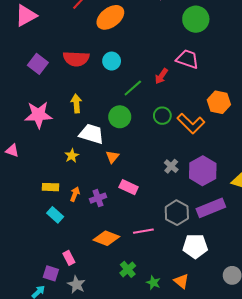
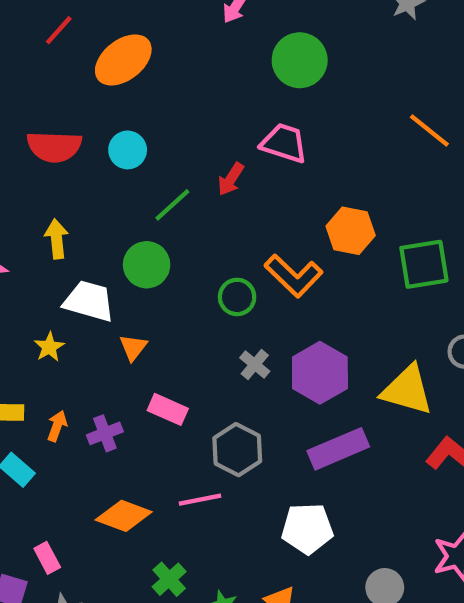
green circle: (162, 116) -> (237, 297), moved
gray hexagon: (177, 213) -> (237, 450), moved

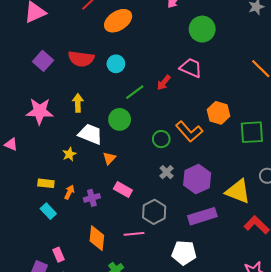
orange diamond: (124, 516) -> (97, 238), turned 70

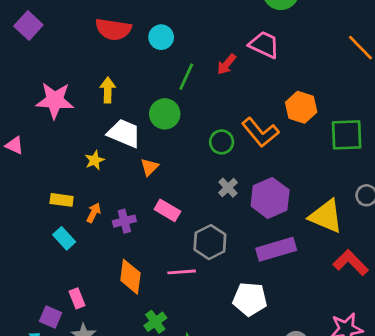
purple square: (43, 61) -> (28, 25), moved
green line: (135, 92) -> (186, 77), turned -30

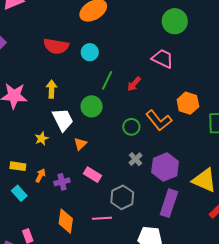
red arrow: (226, 64) -> (134, 84), moved
white trapezoid: (124, 133) -> (63, 120), turned 40
purple rectangle: (276, 249) -> (169, 203), turned -56

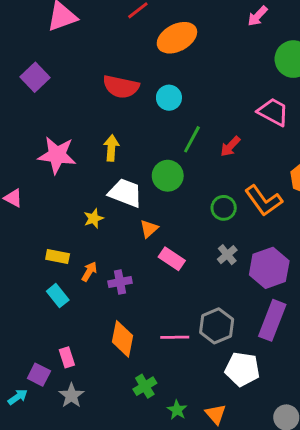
white trapezoid: (63, 120) -> (125, 193), turned -45
pink rectangle: (92, 175) -> (172, 259), moved
gray hexagon: (122, 197) -> (217, 326), moved

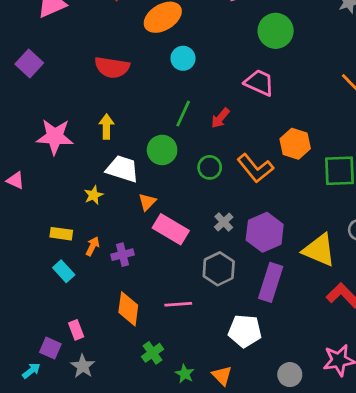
cyan circle: (169, 98) -> (183, 58), moved
green circle: (224, 208) -> (210, 167), moved
pink rectangle: (172, 259) -> (171, 229), size x1.4
gray hexagon: (217, 326) -> (219, 269), moved

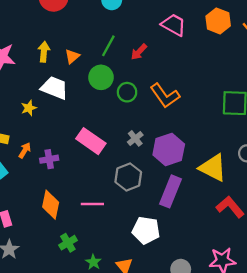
orange hexagon: (295, 144) -> (218, 21), moved
green circle: (162, 150) -> (101, 77), moved
orange triangle: (147, 202) -> (72, 56), moved

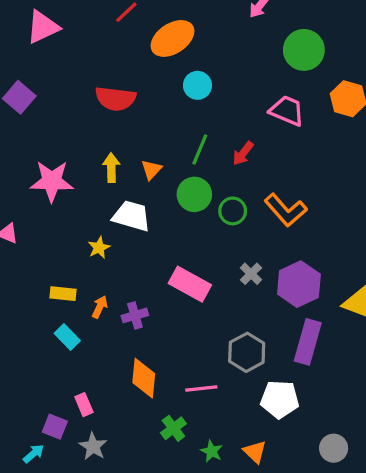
gray hexagon: (128, 177) -> (247, 352), moved
pink line: (92, 204) -> (201, 389), moved

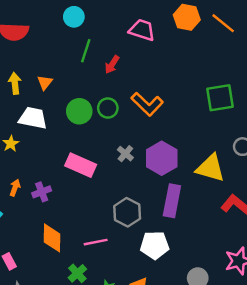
green line: (200, 150) -> (86, 51), moved
green circle: (194, 194) -> (79, 111), moved

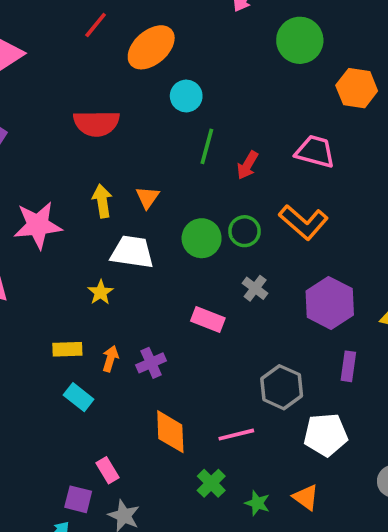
pink trapezoid: (142, 30) -> (315, 152), moved
gray cross: (125, 154) -> (255, 288), moved
pink rectangle: (81, 165) -> (208, 320), size x0.7
purple rectangle: (172, 201) -> (348, 366), size x0.6

